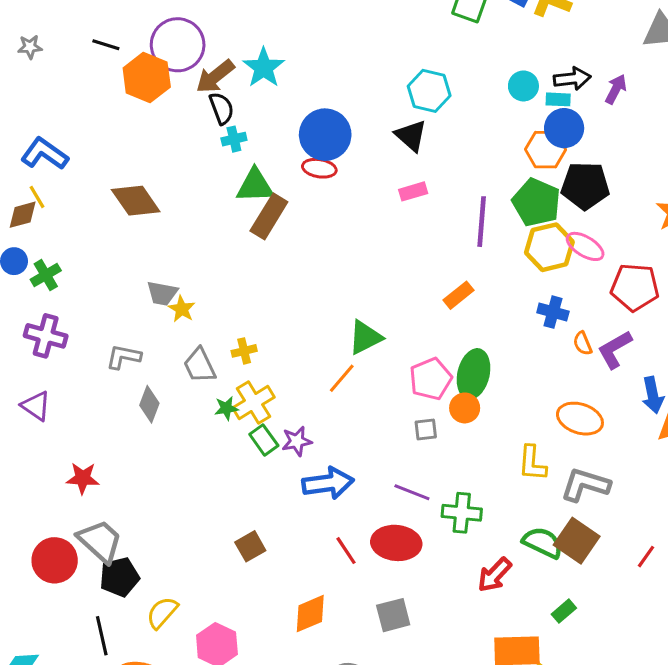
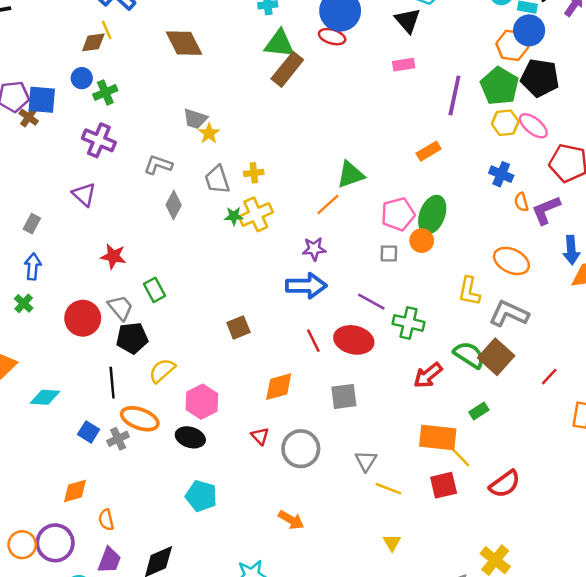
yellow hexagon: (549, 247) -> (505, 123), size x0.7
green rectangle: (264, 440) -> (154, 290), moved
purple star: (297, 441) -> (314, 249), moved
gray trapezoid: (100, 541) -> (120, 308), size x0.7

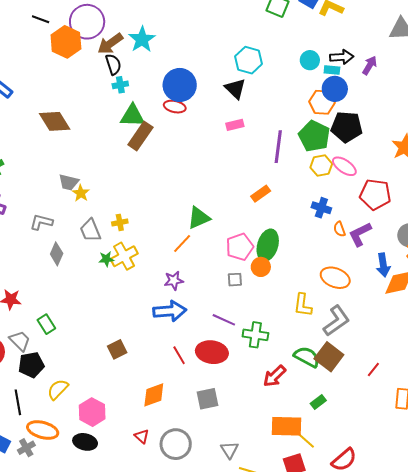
gray L-shape: (509, 314) -> (336, 321), turned 124

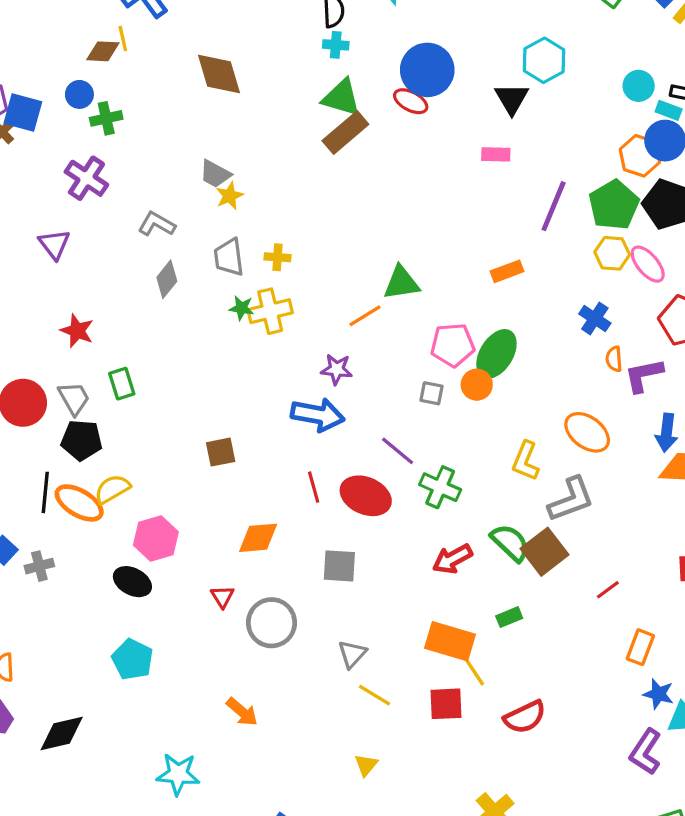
orange ellipse: (43, 430) -> (79, 503), moved

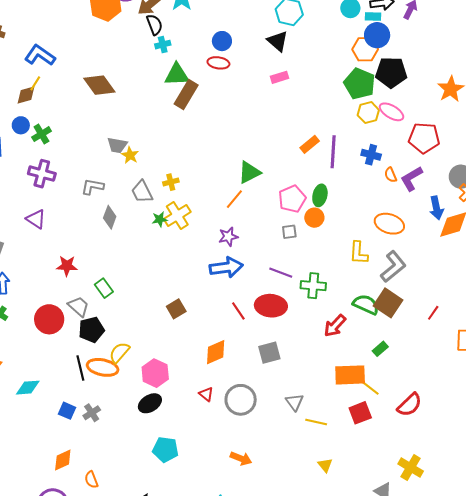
yellow line: (123, 38) -> (35, 83), turned 63
blue circle: (427, 70) -> (222, 41), size x0.6
purple line: (554, 206) -> (333, 152), moved
green ellipse: (496, 354) -> (320, 195), size x0.7
black ellipse: (132, 582) -> (150, 403), turned -40

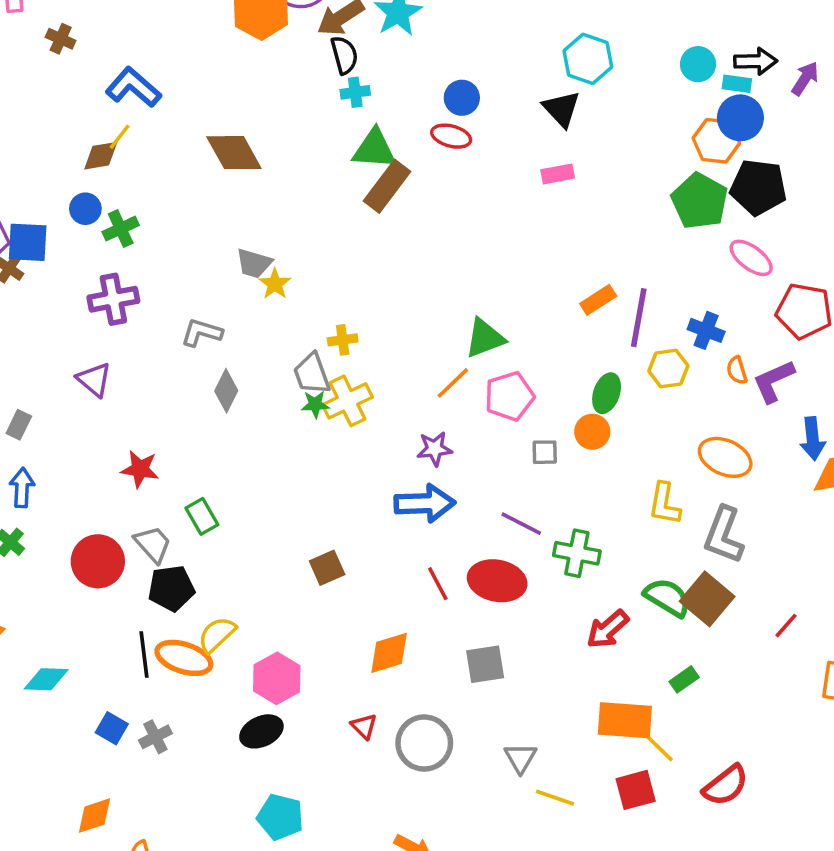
yellow hexagon: (368, 113) -> (668, 368), moved
purple cross: (42, 174) -> (113, 299), turned -32
gray trapezoid: (142, 192) -> (312, 374), moved
pink pentagon: (292, 199) -> (509, 396), moved
gray L-shape: (393, 267) -> (724, 535), turned 144

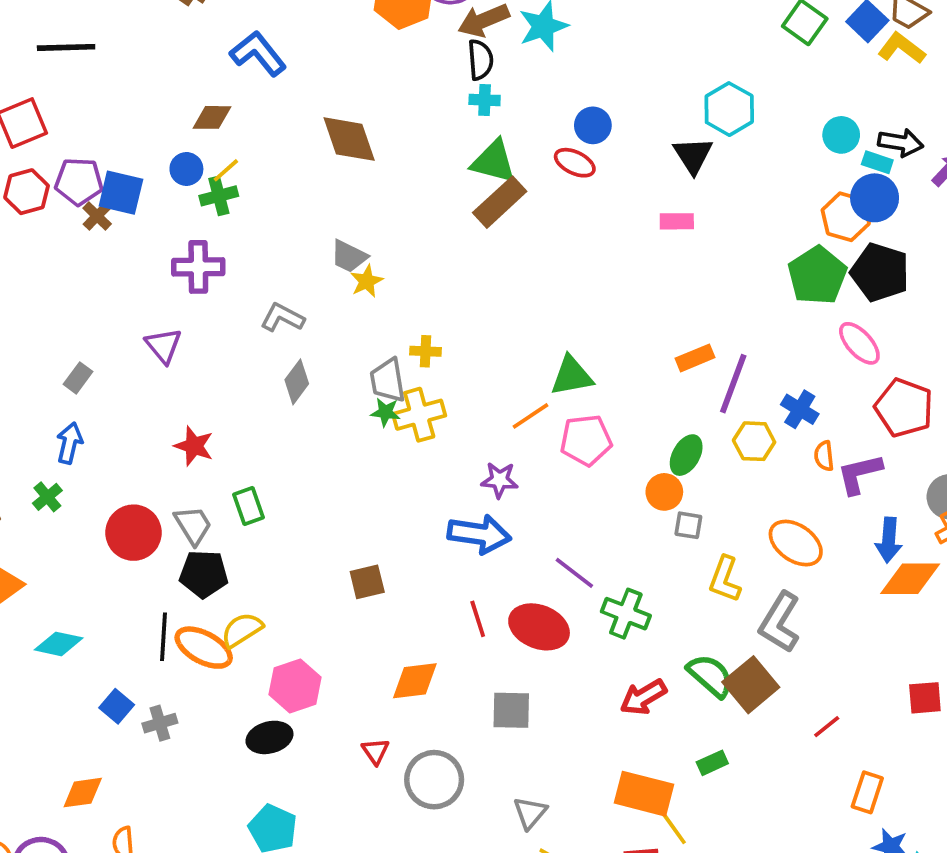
yellow line: (120, 137) -> (226, 170), moved
gray square: (545, 452) -> (688, 525), moved

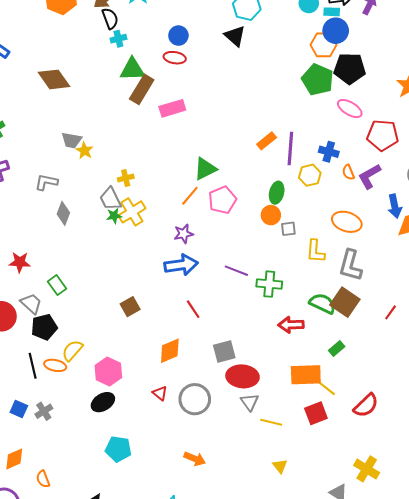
pink rectangle: (677, 221) -> (172, 108), moved, size x1.4
red ellipse: (539, 627) -> (243, 376), moved
orange ellipse: (204, 648) -> (55, 365), size x0.7
red arrow: (643, 697) -> (291, 325), turned 45

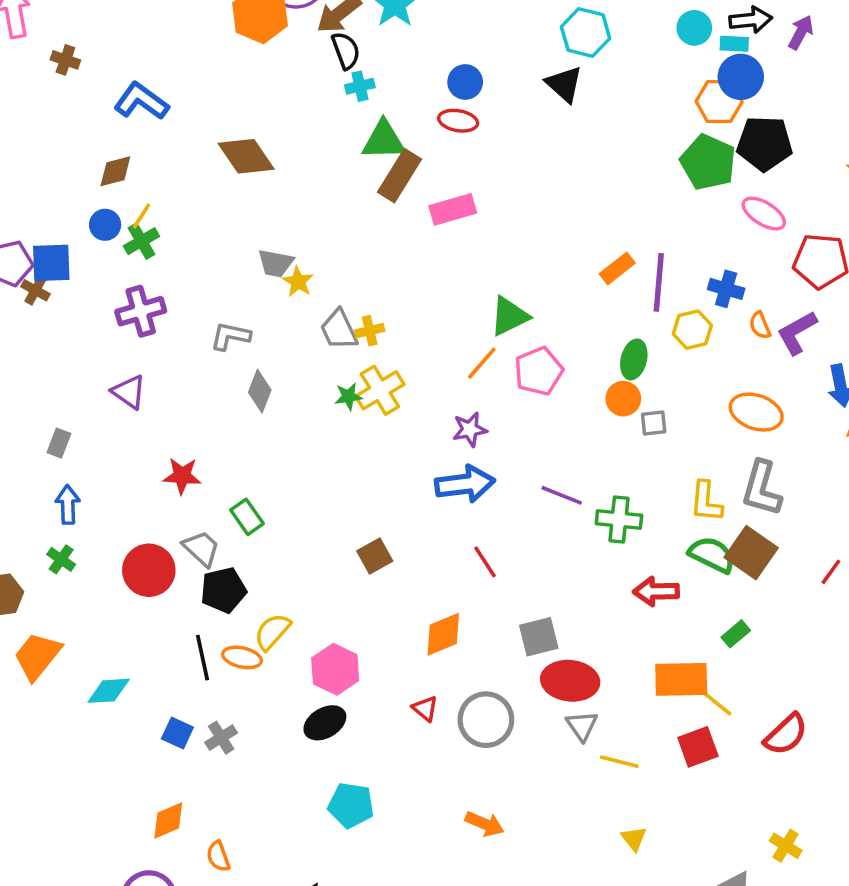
gray trapezoid: (110, 199) -> (339, 330), moved
yellow L-shape: (315, 251) -> (706, 502), moved
yellow cross: (367, 469) -> (786, 846), size x0.7

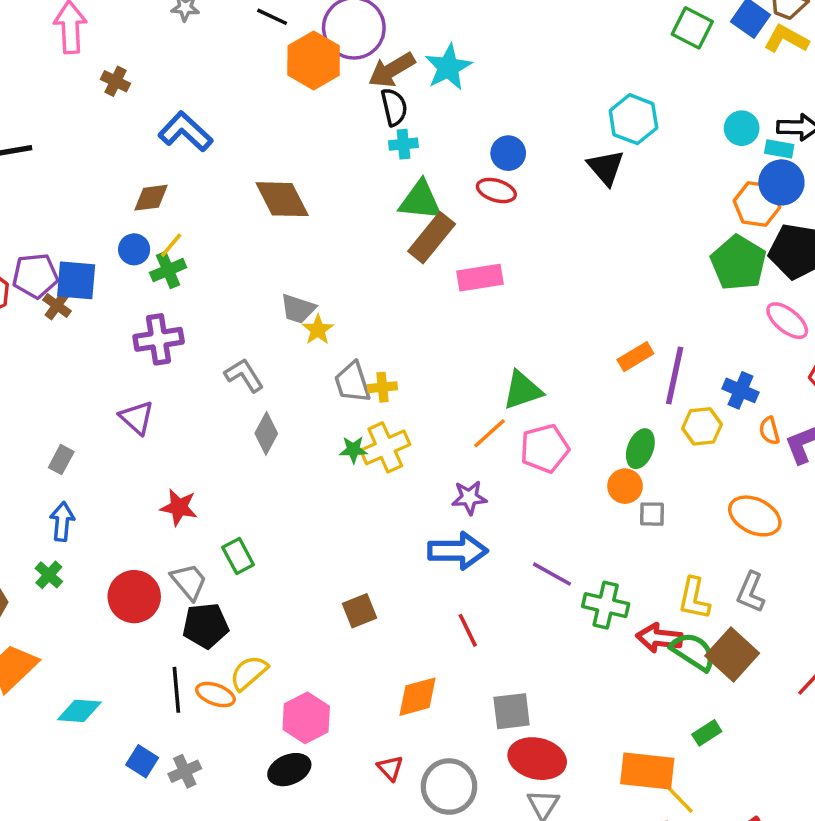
gray L-shape: (230, 336) -> (244, 375), turned 39
gray L-shape: (762, 488) -> (751, 592), size x0.7
red arrow: (656, 591) -> (659, 638), moved

